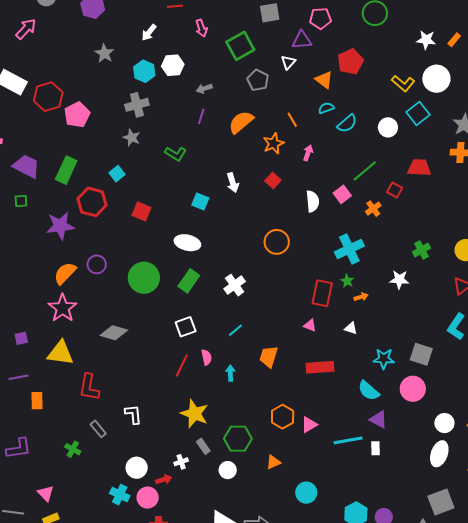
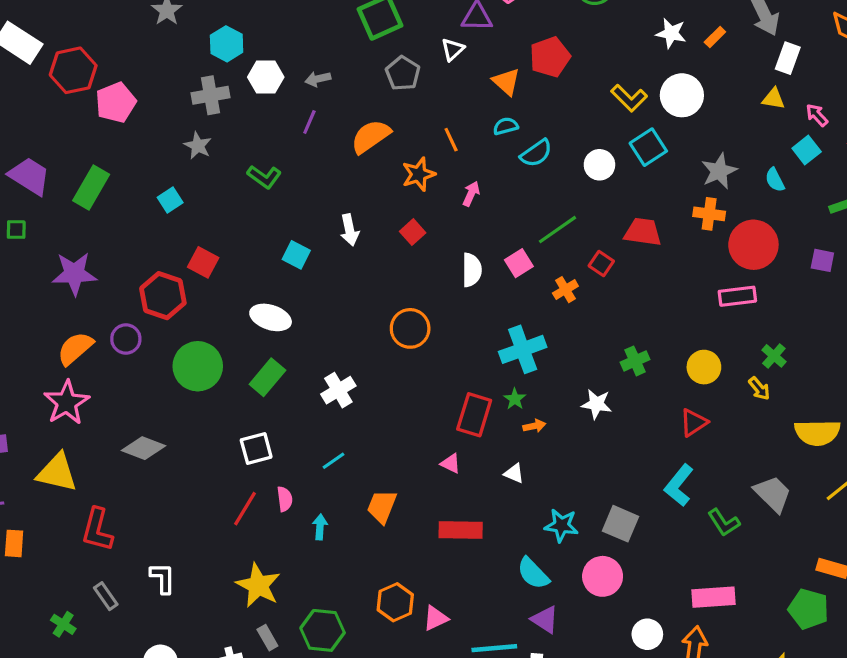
white hexagon: (173, 65) -> (266, 77), moved
red hexagon: (92, 202) -> (163, 296), moved

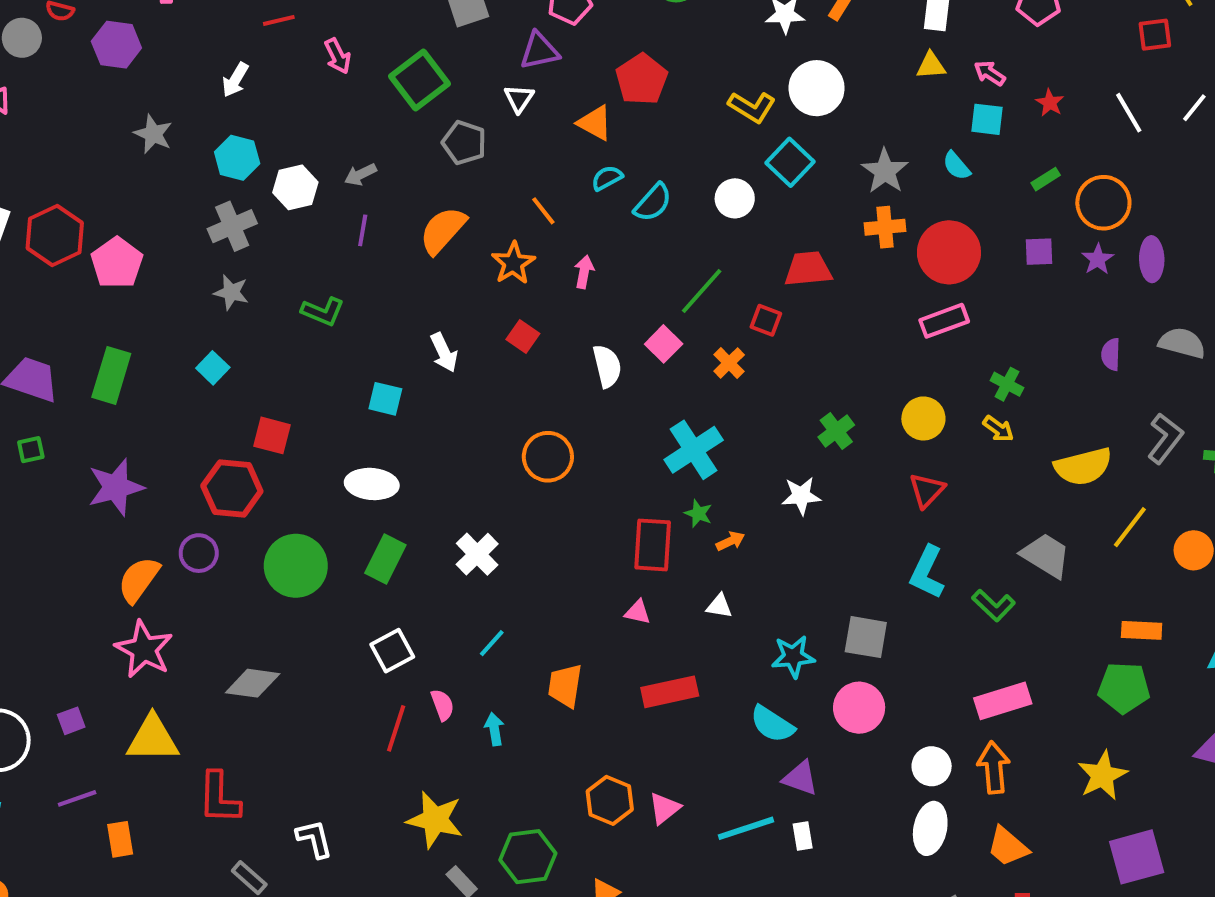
cyan square: (807, 150) -> (987, 119), turned -32

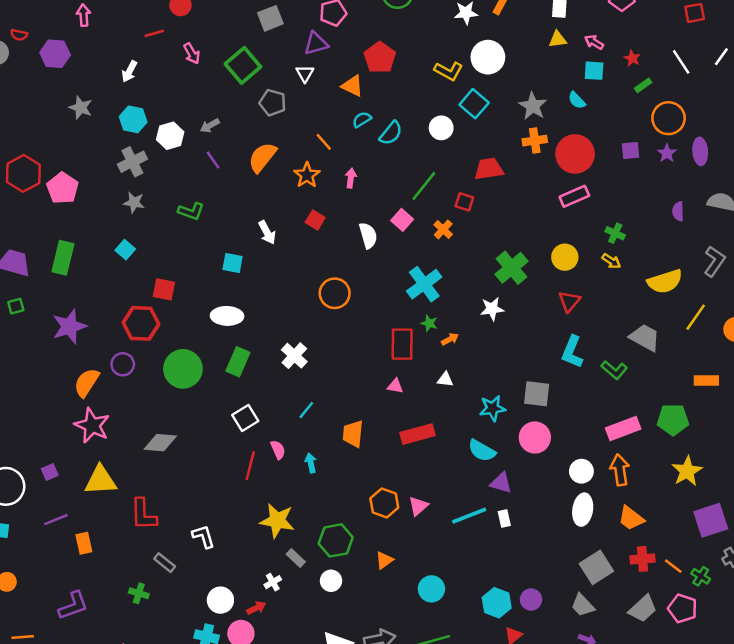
green rectangle: (1046, 179) -> (643, 85), moved
purple line: (363, 230) -> (213, 160), turned -42
green cross: (836, 431) -> (512, 268), size x1.5
green pentagon: (1124, 688) -> (673, 420), moved

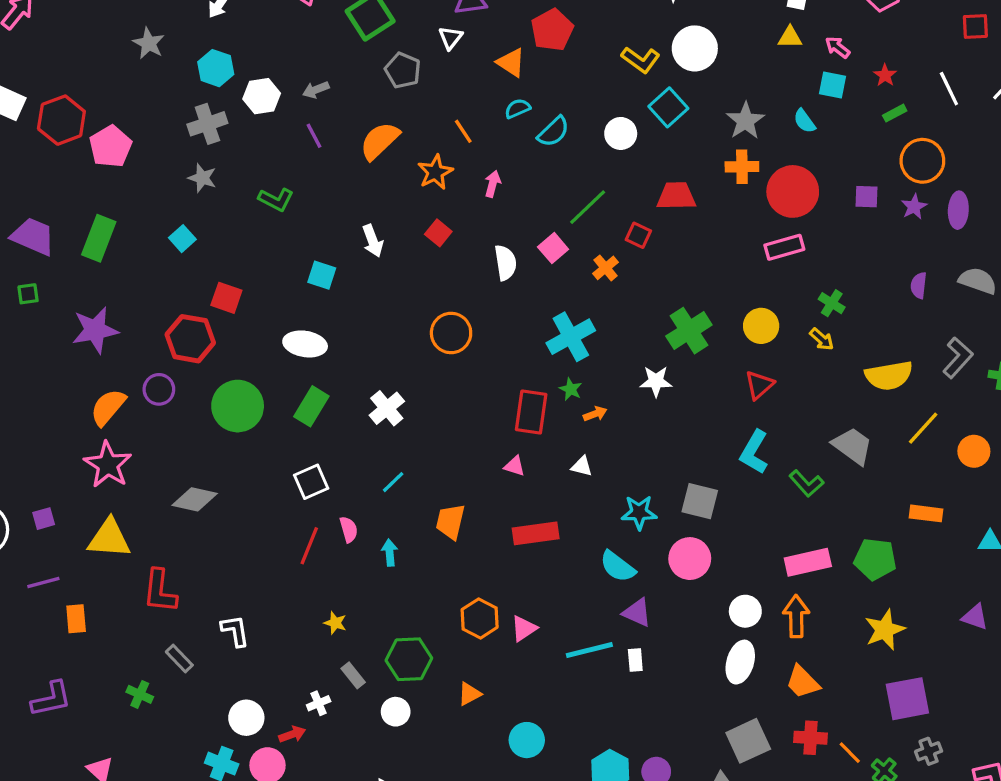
yellow star: (277, 521) -> (335, 623), size x0.5

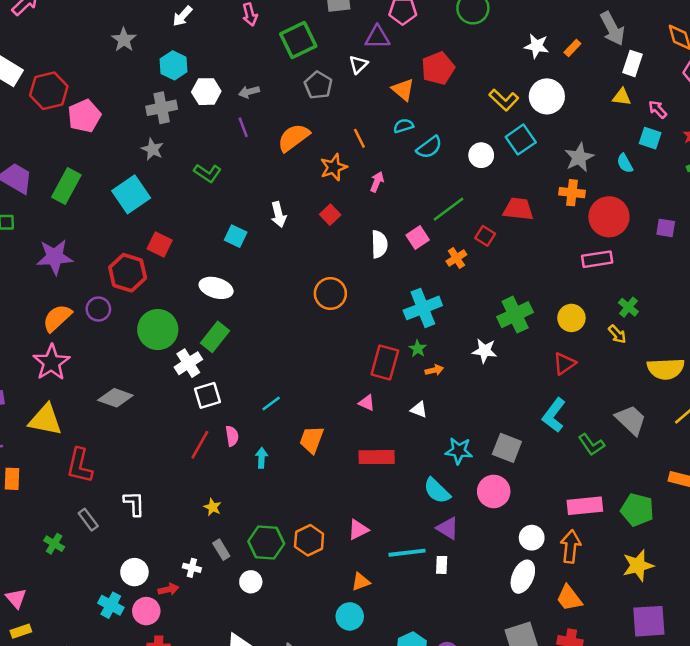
cyan square: (182, 239) -> (131, 194), size x1.8
white cross: (387, 408) -> (188, 363), moved
orange hexagon: (480, 618) -> (309, 540), moved
orange triangle: (469, 694) -> (361, 582), moved
white cross: (319, 703) -> (192, 568), turned 30

